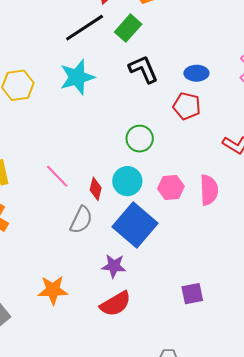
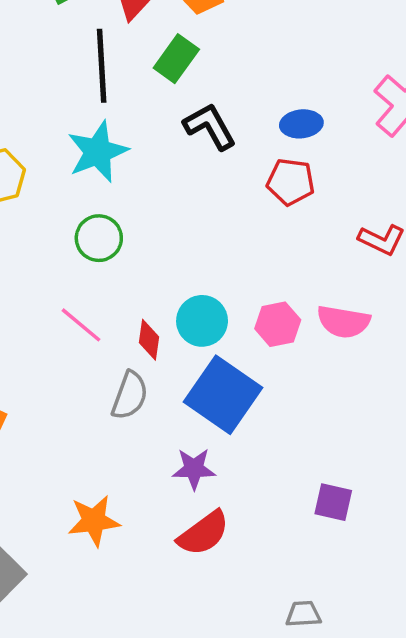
black line: (85, 28) -> (102, 66), turned -54
green circle: (140, 139) -> (99, 238), moved
pink semicircle: (209, 190) -> (343, 322), turned 108
purple square: (192, 294) -> (333, 502), turned 30

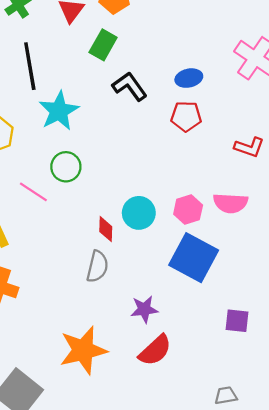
black line: (102, 66) -> (30, 66), moved
pink line: (81, 325) -> (33, 192), moved
blue square: (223, 395) -> (194, 258), moved
orange star: (94, 521) -> (83, 350), size x1.4

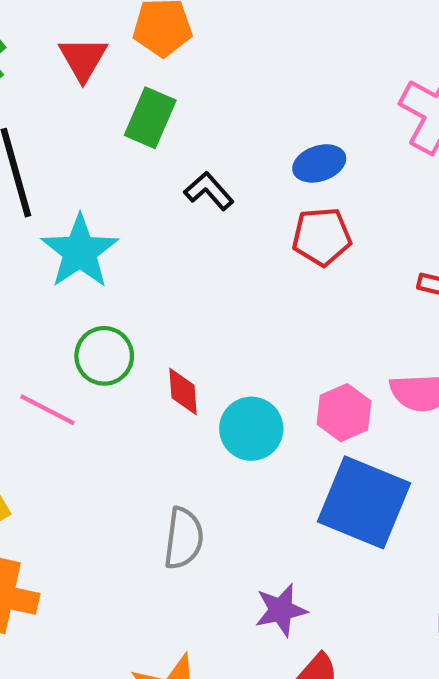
black L-shape: (130, 86) -> (209, 191), size x0.7
red diamond: (106, 229) -> (183, 391), moved

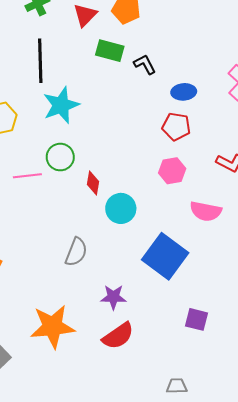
green rectangle: (150, 118) -> (110, 51), turned 68
black L-shape: (209, 191) -> (145, 64), moved
pink line: (47, 410) -> (27, 176), turned -48
pink hexagon: (344, 413) -> (172, 171), moved

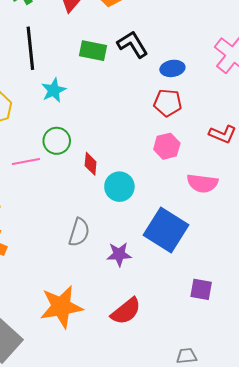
green rectangle: (110, 51) -> (93, 51), moved
black L-shape: (145, 64) -> (133, 44), size x1.4
cyan star: (61, 105) -> (54, 90), size x0.7
purple star: (113, 297) -> (119, 254), moved

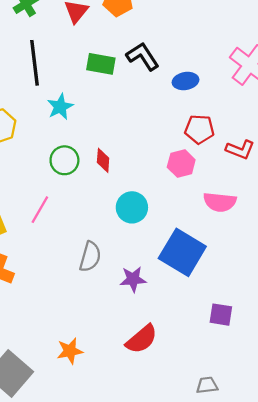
red pentagon: (168, 103) -> (199, 129), moved
pink line: (26, 161) -> (40, 210), moved, turned -48
red diamond: (91, 164) -> (103, 160), moved
orange star: (61, 307) -> (70, 351), moved, size x0.6

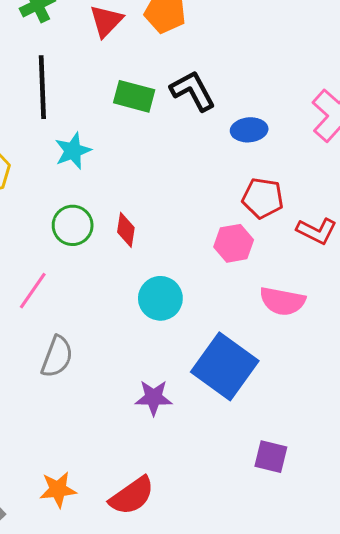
gray semicircle: (90, 257) -> (57, 357), moved
red semicircle: (142, 339) -> (132, 496), moved

